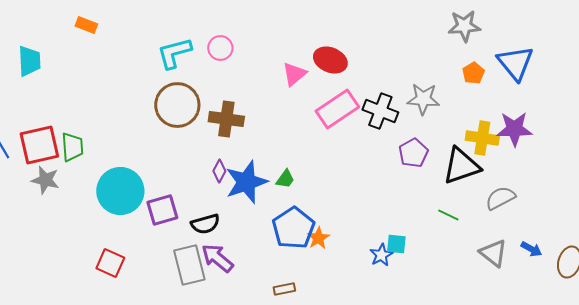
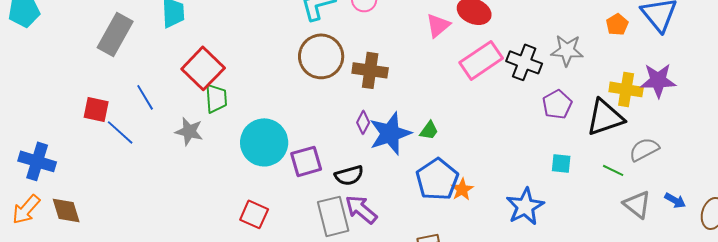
red square: (39, 145) -> (203, 68), moved, turned -33
green line: (448, 215) -> (613, 170), moved
cyan square: (396, 244) -> (561, 163), moved
blue star: (381, 255) -> (525, 206), size x1.6

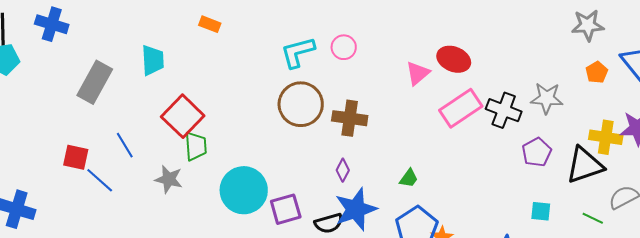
blue star: (390, 133) -> (356, 209), moved

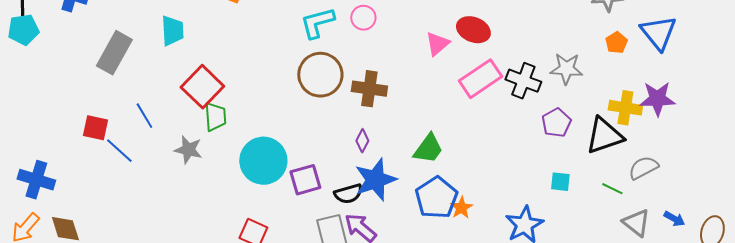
green trapezoid: (409, 178) -> (428, 149), size x1.6

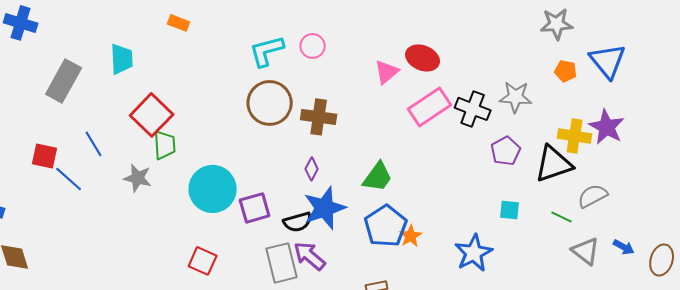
orange pentagon: (616, 43) -> (566, 71), turned -30
purple star: (657, 99) -> (607, 127), turned 30

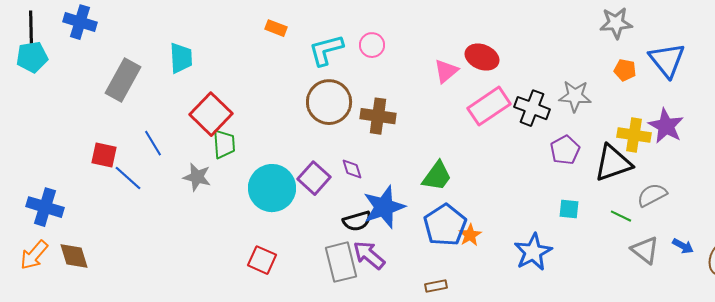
orange rectangle: (179, 23) -> (276, 28), moved
purple diamond: (312, 169) -> (352, 169), moved, turned -45
purple square: (255, 208) -> (314, 178), moved, turned -32

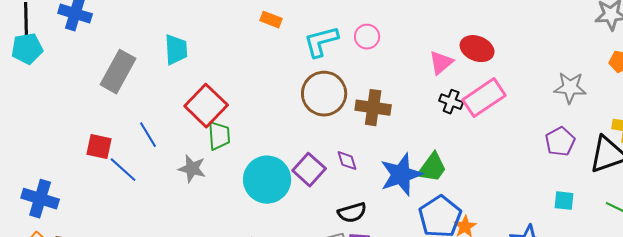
black cross: (532, 108) -> (451, 102), moved, size x0.7
blue star: (384, 207) -> (401, 175), moved

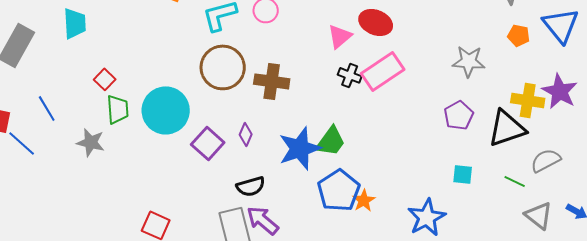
red square: (206, 106) -> (105, 79), size x0.5
purple diamond: (347, 161) -> (246, 134), turned 40
cyan circle: (267, 180) -> (166, 110), moved

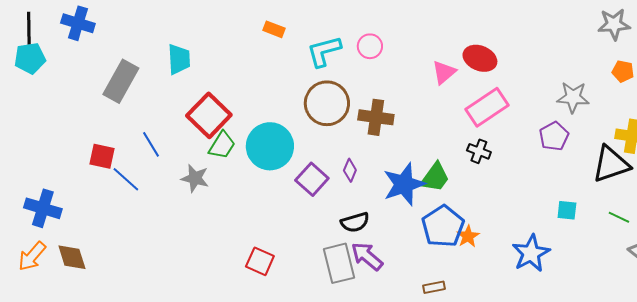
black cross: (350, 75) -> (479, 151), moved
red square: (105, 79) -> (209, 115), size x2.0
green trapezoid: (118, 109) -> (222, 145), turned 36
purple pentagon: (459, 115) -> (554, 136), moved

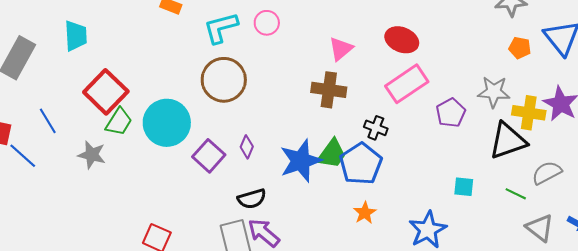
red ellipse: (480, 58) -> (402, 40), moved
gray star: (573, 97) -> (494, 92), moved
pink rectangle: (487, 107) -> (407, 84), moved
brown cross: (376, 117) -> (329, 90), moved
blue pentagon: (443, 226) -> (361, 164), moved

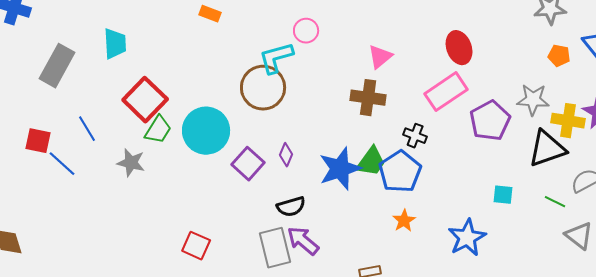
cyan L-shape: (221, 28) -> (276, 58), moved
red ellipse: (402, 40) -> (459, 48), moved, turned 48
purple pentagon: (451, 113) -> (490, 121), size x1.4

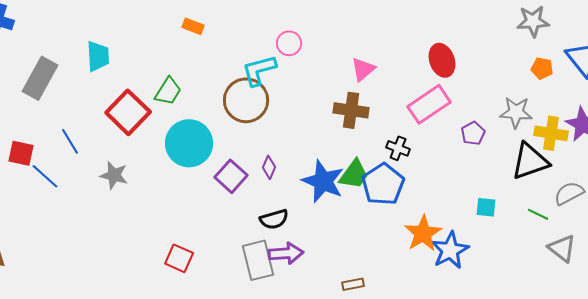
purple pentagon: (490, 121) -> (473, 133), size x0.6
green trapezoid: (158, 130) -> (168, 91), moved
blue star: (340, 169) -> (323, 181), turned -30
orange star: (404, 221) -> (423, 233), moved, size x1.6
purple arrow: (303, 241) -> (286, 253), turned 136

